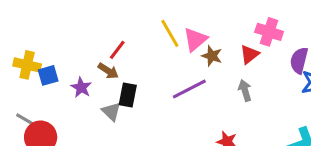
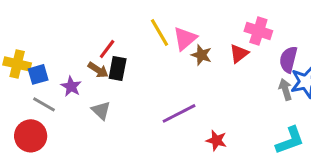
purple line: (189, 89) -> (179, 113), moved
gray arrow: (245, 90) -> (285, 89), moved
black rectangle: (128, 95) -> (118, 68), moved
gray line: (27, 121) -> (44, 104), moved

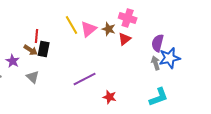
pink cross: (258, 31) -> (128, 18), moved
red line: (107, 49) -> (37, 36), turned -32
brown star: (201, 55) -> (109, 29), moved

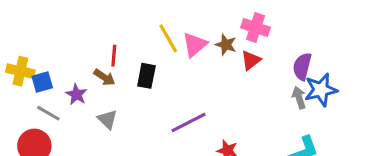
black rectangle: (44, 49) -> (146, 76), moved

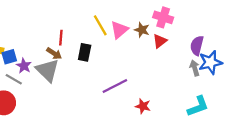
purple star: (76, 94) -> (24, 66), moved
gray triangle: (108, 119) -> (47, 70), moved, size x1.6

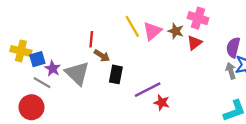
black rectangle: (85, 52) -> (116, 74), moved
brown arrow: (54, 53) -> (102, 56), moved
red star: (143, 106) -> (162, 103), moved

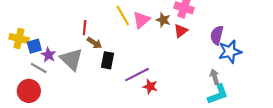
gray arrow: (231, 71) -> (215, 77), moved

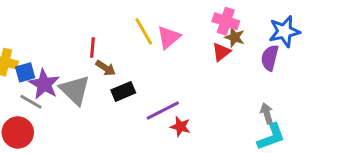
brown star: (163, 20) -> (235, 37), moved
blue star: (230, 52) -> (284, 31), moved
purple star: (48, 55) -> (44, 84), size x1.5
black rectangle: (108, 60) -> (123, 91), turned 56

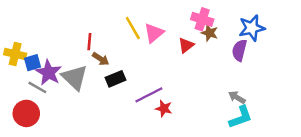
red triangle: (221, 52) -> (186, 45), moved
gray arrow: (267, 113) -> (237, 97), turned -42

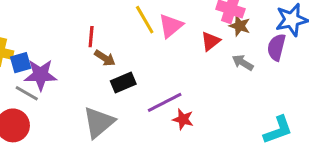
purple star: (49, 73) -> (41, 75), turned -30
gray triangle: (75, 78) -> (99, 122), moved, turned 36
gray arrow: (237, 97) -> (243, 63), moved

